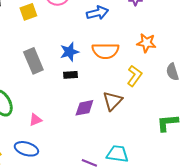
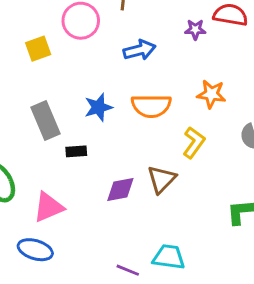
black rectangle: (70, 75) -> (76, 151), moved
pink triangle: (35, 120) -> (48, 207), size x1.6

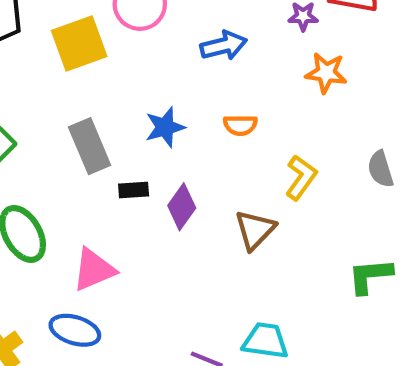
yellow square: (38, 49) -> (79, 43), size x1.5
orange star: (211, 94) -> (326, 73), moved
orange semicircle: (151, 106) -> (240, 125), size x0.6
purple diamond: (120, 190) -> (182, 207), moved, turned -44

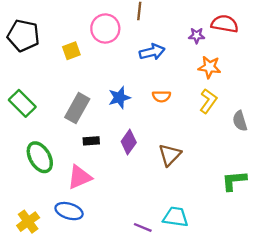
yellow square: (79, 43) -> (71, 51), size x0.6
gray rectangle: (90, 146) -> (77, 108), turned 52
yellow L-shape: (301, 177) -> (208, 101), moved
black rectangle: (134, 190) -> (91, 141), moved

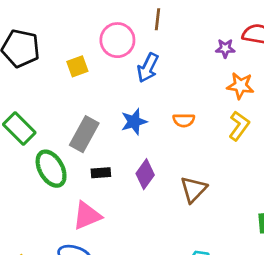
blue arrow: (152, 52) -> (148, 68), moved, turned 130
green ellipse: (40, 157) -> (51, 169), moved

